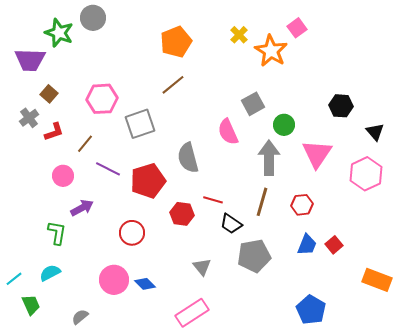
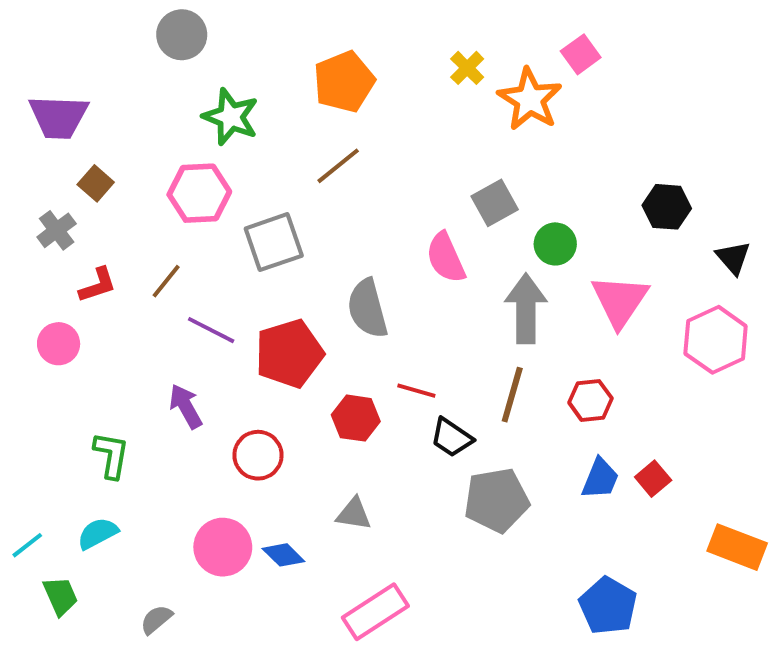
green star: (59, 33) -> (231, 117), moved
red L-shape: (54, 132) -> (98, 285), moved
pink circle: (63, 176) -> (59, 344), moved
purple arrow: (82, 208) -> (186, 406), moved, turned -90
gray triangle: (202, 267) -> (354, 514), moved, turned -42

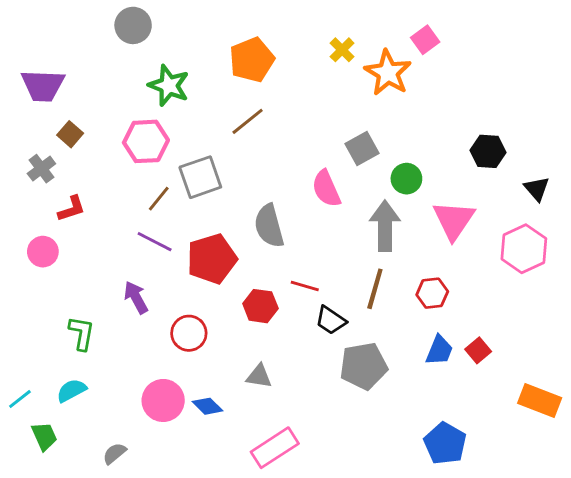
brown line: (166, 281) -> (159, 199), moved

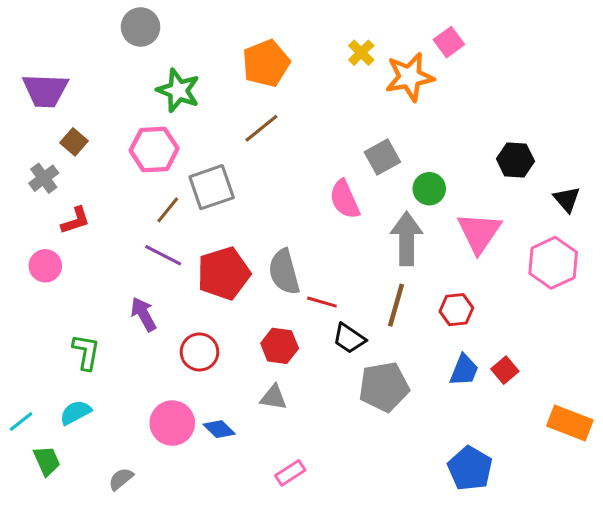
orange star: (388, 73) -> (410, 77), turned 30
gray semicircle: (269, 226) -> (284, 272), moved
red hexagon: (260, 306) -> (280, 346), moved
pink rectangle: (275, 448) -> (290, 473), size x0.6

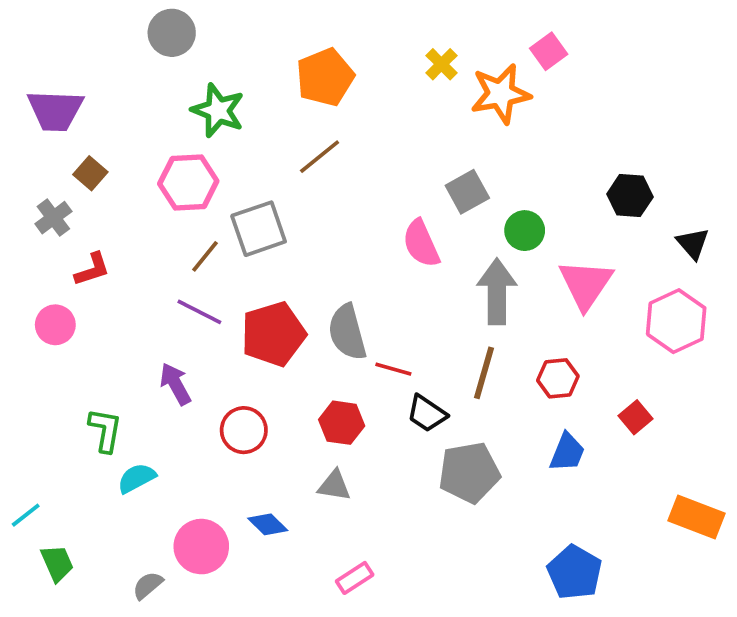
red square: (505, 370) -> (636, 417), moved
cyan semicircle: (76, 412) -> (137, 478), moved
pink circle: (172, 423) -> (201, 547), moved

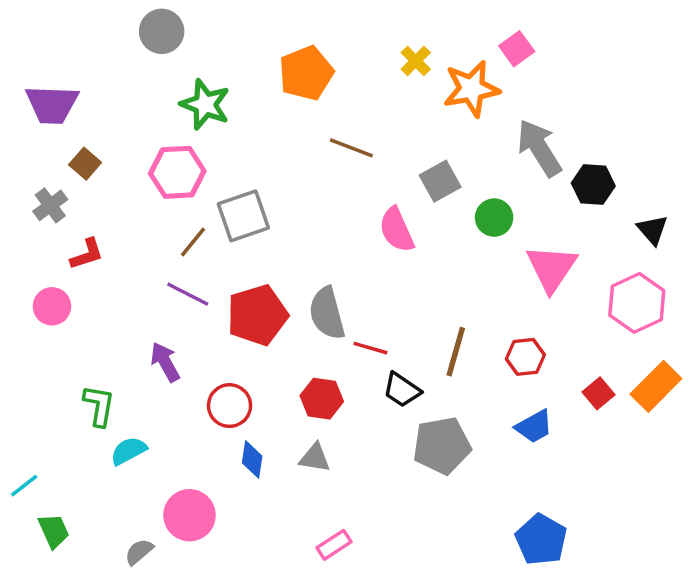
brown line: (320, 157) -> (351, 148), moved, turned 60
gray arrow: (497, 292) -> (539, 148), moved, turned -32
blue trapezoid: (567, 452) -> (534, 426), turned 39
orange rectangle: (696, 517) -> (656, 386), moved, turned -66
blue diamond: (268, 524) -> (252, 459), moved, turned 54

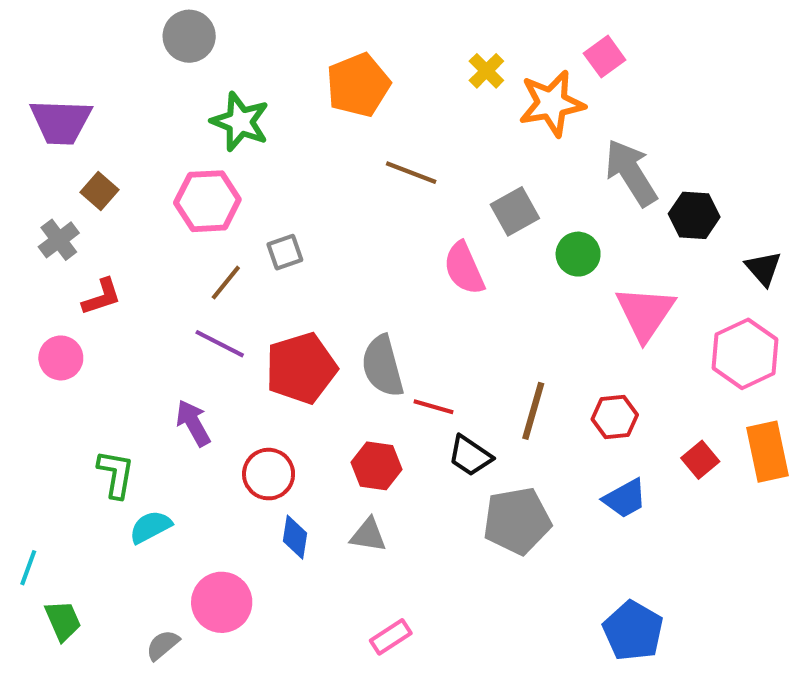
gray square: (243, 216) -> (285, 252), size x0.6
orange rectangle: (656, 386) -> (767, 452), turned -57
cyan line: (24, 486) -> (28, 568), turned -32

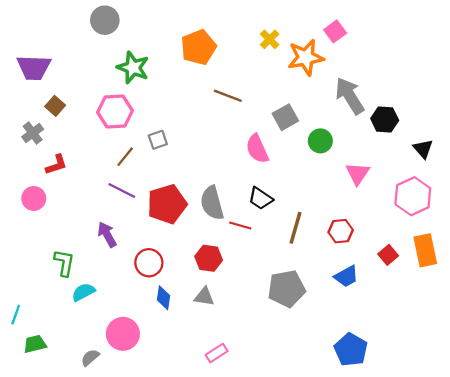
pink triangle: (645, 313) -> (358, 174), size x0.7
black trapezoid: (470, 456) -> (261, 198), moved
green trapezoid: (63, 621) -> (35, 344), turned -80

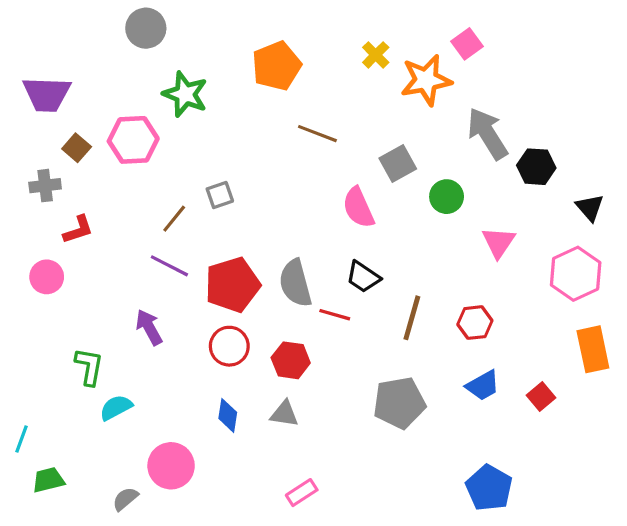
pink hexagon: (115, 112) -> (133, 140), moved
gray cross: (33, 133) -> (45, 186), turned 30
red square: (388, 255) -> (541, 397), moved
red circle: (149, 263) -> (229, 346), moved

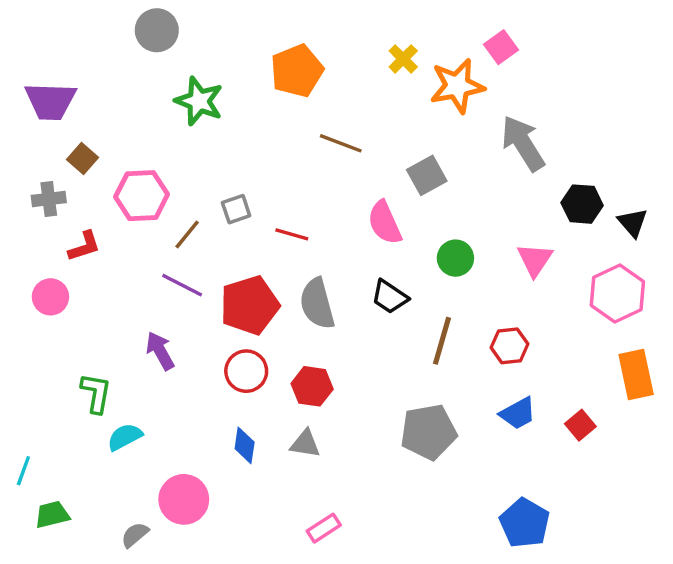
pink hexagon: (133, 140) -> (142, 196), moved
black hexagon: (536, 167) -> (582, 204), moved
green circle: (447, 197) -> (455, 258), moved
red line: (335, 315) -> (292, 234), moved

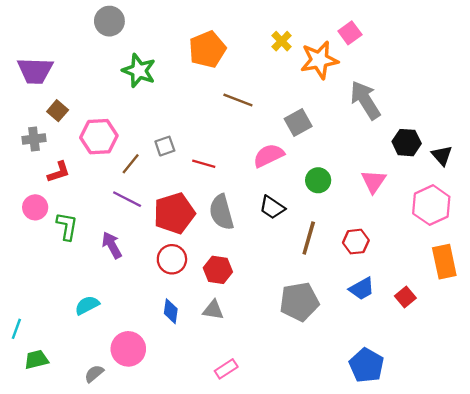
pink semicircle: (385, 223) -> (269, 156), turned 88
green L-shape: (96, 393) -> (67, 226), moved

